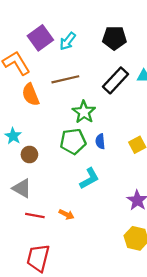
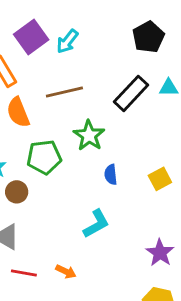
black pentagon: (114, 38) -> (148, 37), moved, turned -30
green pentagon: (73, 141) -> (44, 157), moved

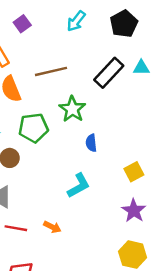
purple square: (31, 37) -> (22, 24), size x0.6
cyan arrow: (67, 41) -> (76, 21), moved
yellow square: (160, 179) -> (134, 172), moved

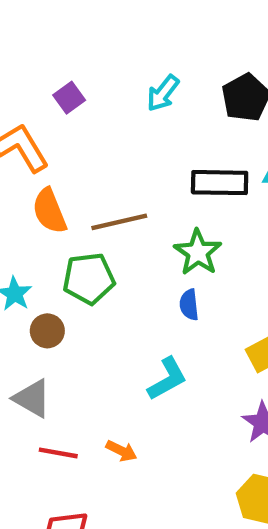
brown line: (51, 71) -> (119, 222), moved
black rectangle: (109, 73) -> (220, 183), turned 48
green star: (72, 109) -> (198, 252), moved

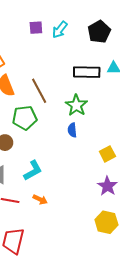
purple square: (69, 98) -> (36, 28), moved, turned 32
brown line: (119, 222) -> (39, 91), turned 75
cyan L-shape: (167, 379) -> (33, 170), moved

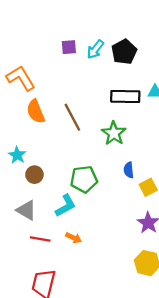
black pentagon: (99, 32) -> (124, 52), moved
green pentagon: (25, 118) -> (84, 179), moved
blue semicircle: (72, 130) -> (129, 170), moved

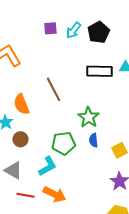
orange semicircle: (36, 111) -> (21, 104), moved
green star: (114, 133) -> (88, 117), moved
blue semicircle: (129, 170) -> (93, 140), moved
orange arrow: (74, 238) -> (54, 194), size x1.6

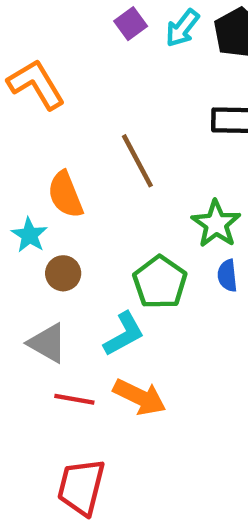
purple square: (50, 28) -> (131, 24), turned -32
green pentagon: (63, 143) -> (160, 282), turned -30

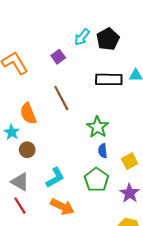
purple square: (131, 24) -> (58, 57), moved
green pentagon: (160, 282) -> (96, 180), moved
red line: (74, 399) -> (20, 206), moved, turned 48

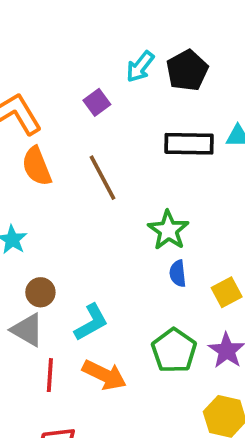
orange semicircle: (28, 114) -> (37, 166), moved
brown circle: (27, 150) -> (40, 292), moved
green pentagon: (96, 180) -> (174, 351), moved
red line: (20, 206) -> (50, 375), moved, turned 36

